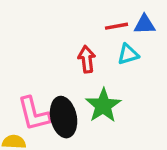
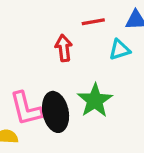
red line: (116, 26) -> (93, 22), moved
red arrow: (87, 59) -> (64, 48), moved

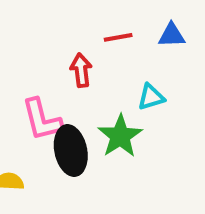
cyan triangle: (119, 50) -> (151, 97), moved
pink L-shape: (26, 109) -> (42, 120), moved

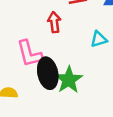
green star: (120, 136) -> (69, 80), moved

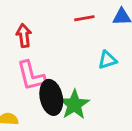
red arrow: (54, 22) -> (24, 35), moved

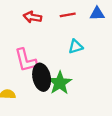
red arrow: (24, 35) -> (32, 17), moved, turned -72
cyan triangle: (107, 60) -> (76, 47), moved

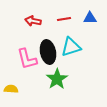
cyan triangle: (76, 47) -> (71, 47), size x1.5
black ellipse: (42, 77) -> (48, 52), moved

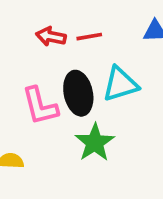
red line: (64, 19) -> (89, 37), moved

